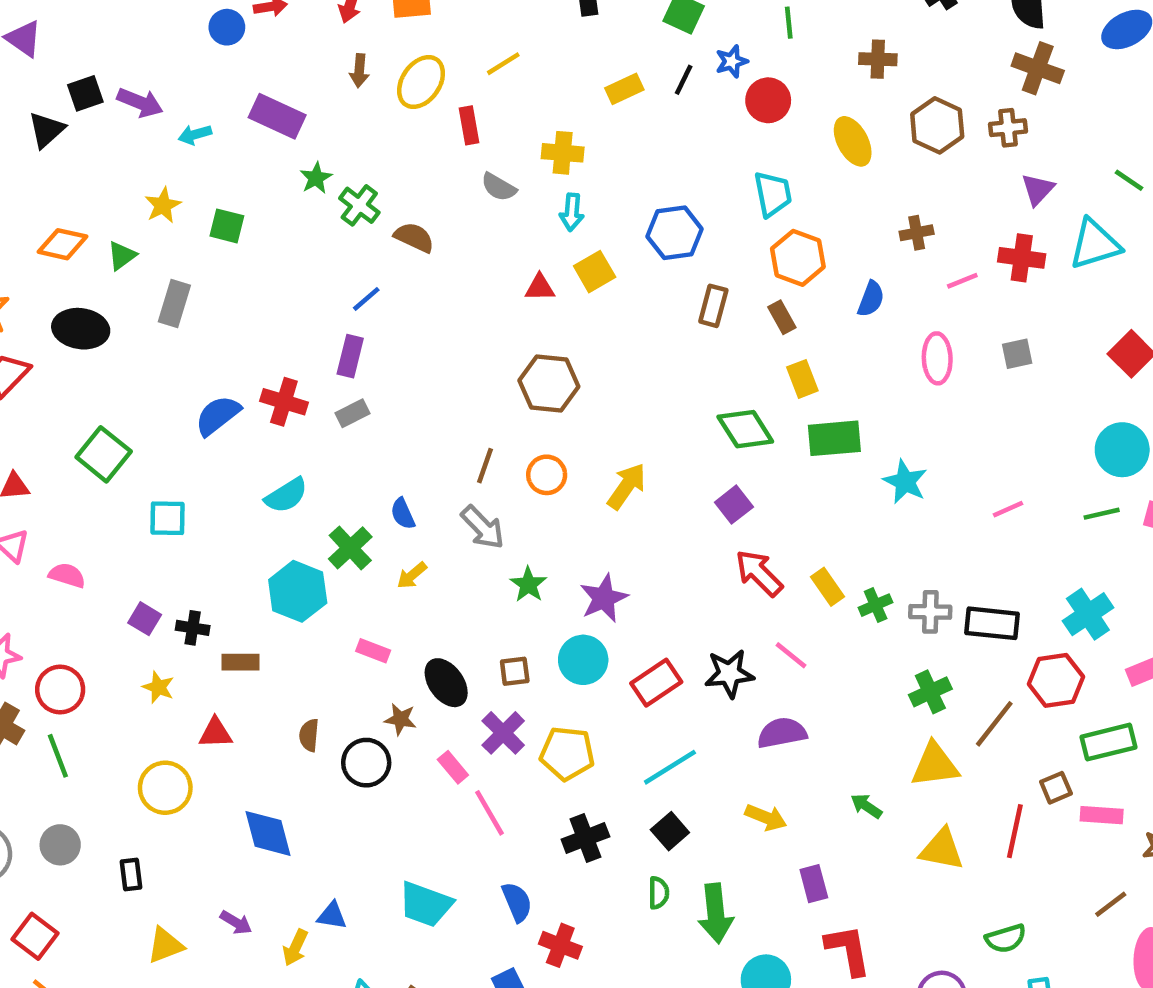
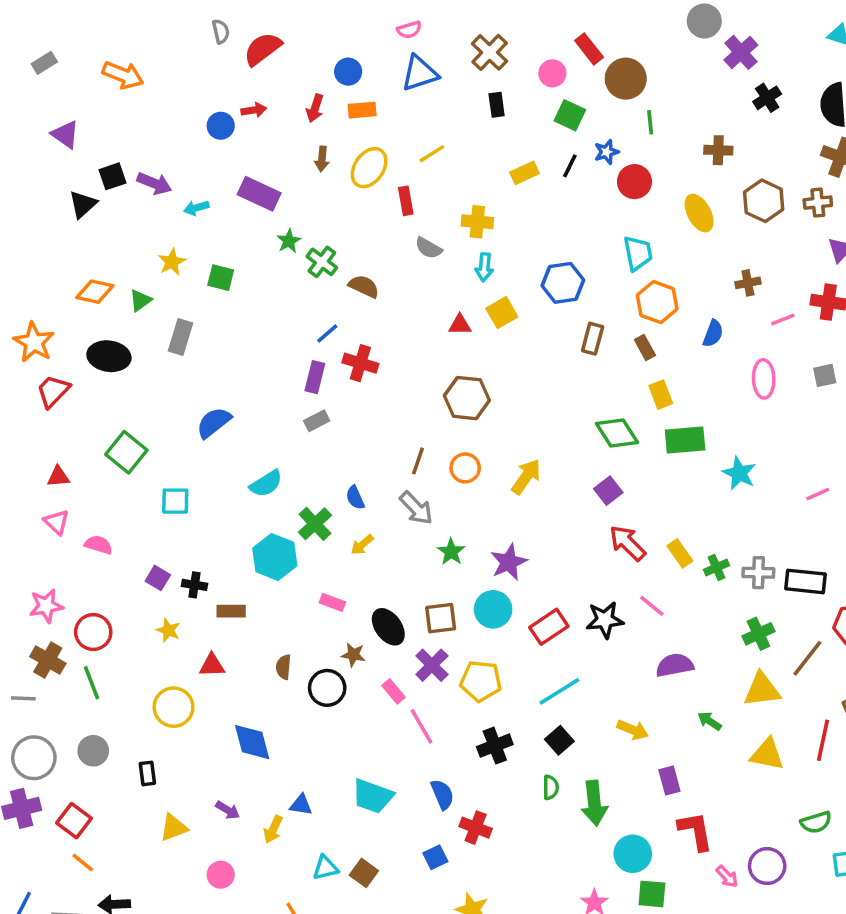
red cross: (284, 402) -> (360, 363), moved
brown square: (515, 671) -> (441, 618), size x1.4
purple semicircle: (782, 733) -> (675, 665), moved

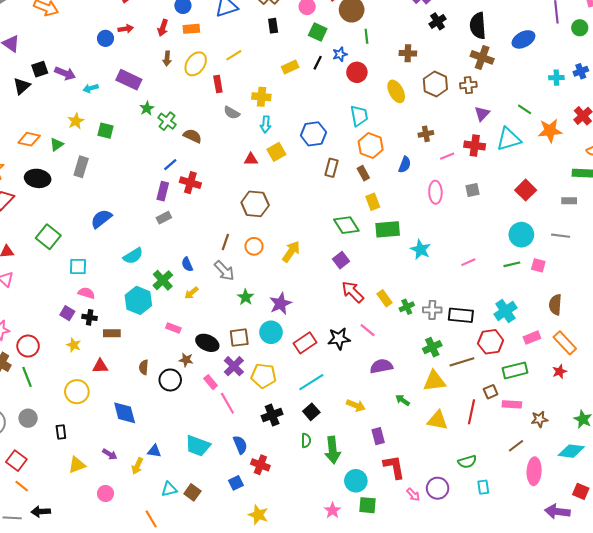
pink semicircle: (98, 545) -> (86, 293), moved
black ellipse: (388, 627) -> (207, 343), turned -30
brown line: (807, 658) -> (462, 362), turned 35

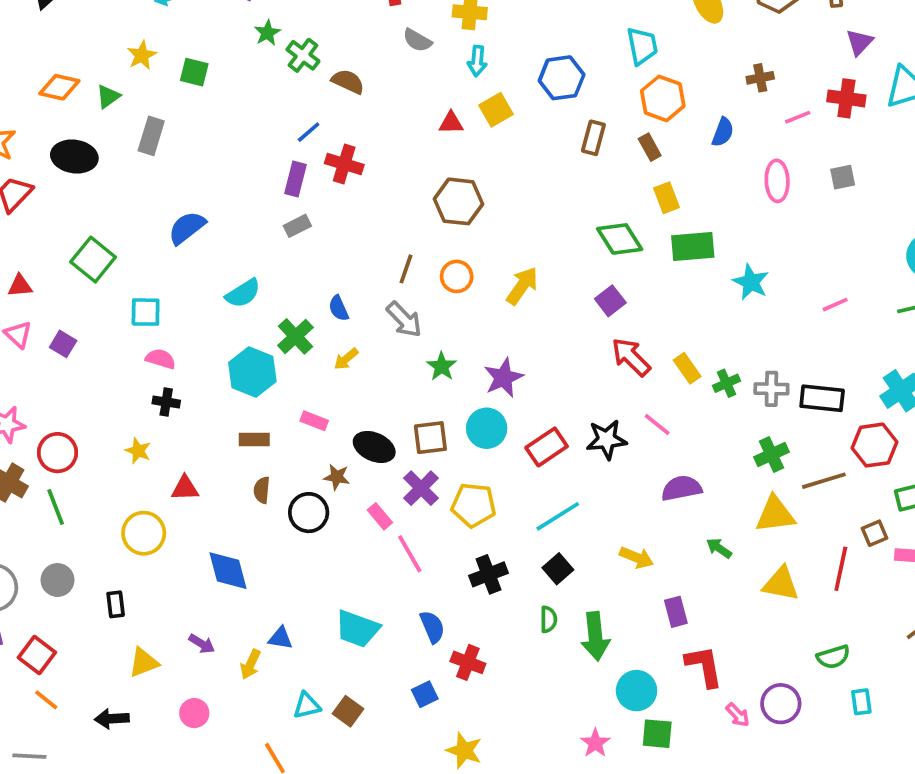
purple square: (67, 313) -> (63, 344), moved
brown rectangle: (112, 333) -> (254, 439), moved
black arrow: (41, 512) -> (112, 719), moved

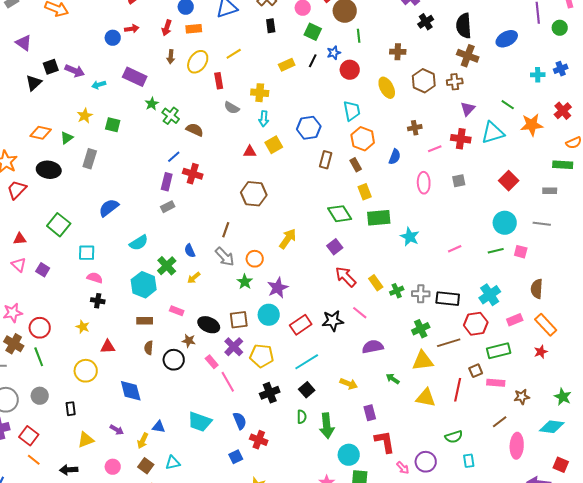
orange circle: (457, 276) -> (255, 259), moved
brown square: (348, 711) -> (146, 466), moved

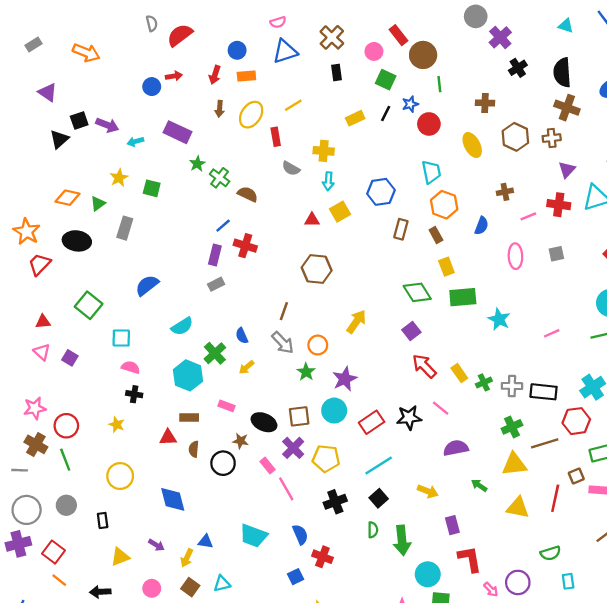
red triangle: (108, 347) -> (168, 437), moved

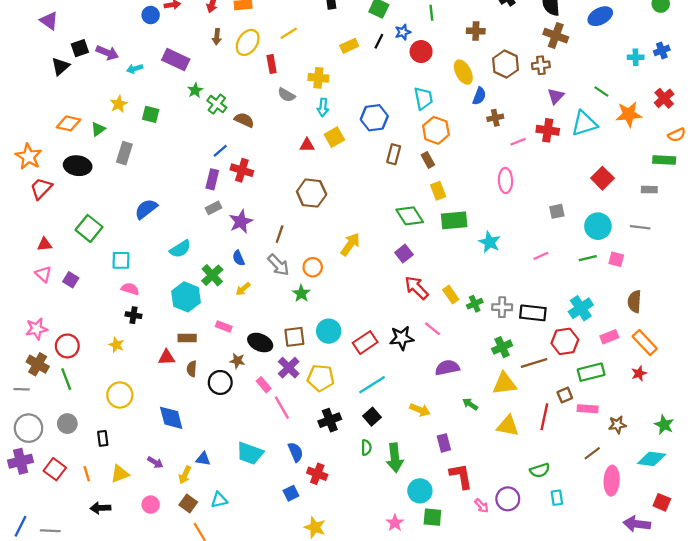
blue semicircle: (482, 226) -> (479, 96), moved
gray square: (556, 254) -> (557, 211), moved
purple star: (345, 379) -> (241, 222), moved
orange line: (59, 580) -> (87, 474), moved, turned 35

